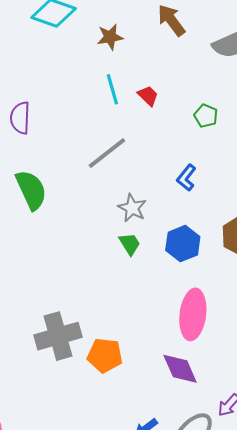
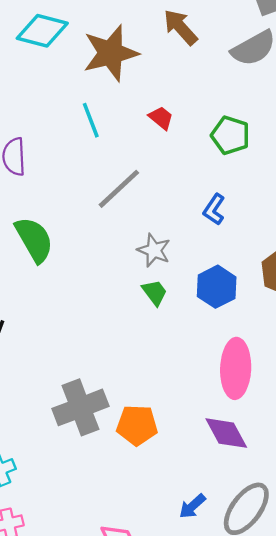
brown star: (110, 37) -> (111, 53), size x1.8
cyan line: (112, 89) -> (91, 120), moved
green pentagon: (206, 116) -> (230, 135), size x1.4

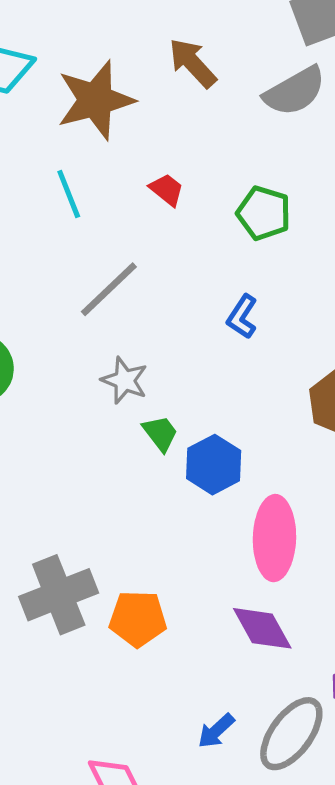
gray star: (154, 250) -> (125, 380), moved
blue hexagon: (217, 287) -> (214, 465), moved

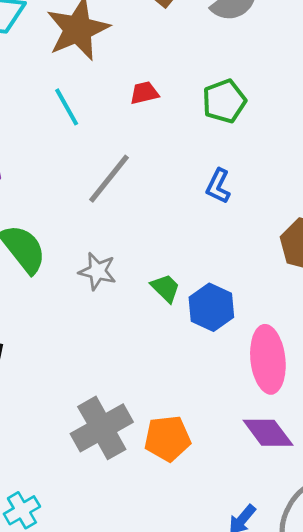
red trapezoid: (167, 190) -> (144, 93), turned -44
green pentagon: (264, 213) -> (224, 101), turned -30
gray star: (125, 380) -> (97, 271), moved

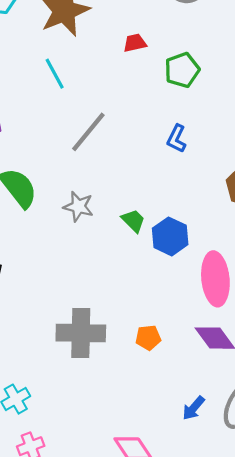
red trapezoid: (144, 93) -> (135, 43), moved
gray cross: (102, 428) -> (81, 333), turned 30
orange pentagon: (168, 438) -> (148, 338), moved, size x0.7

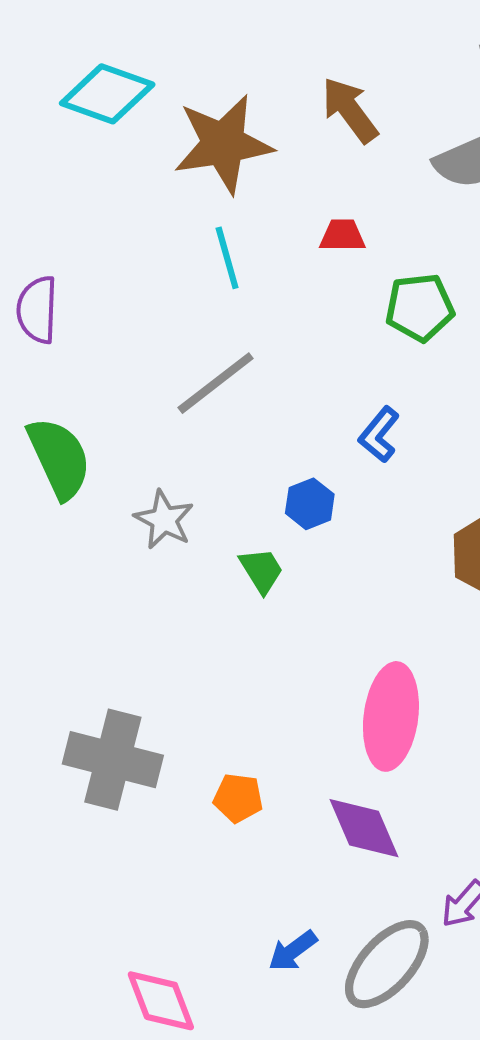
cyan line: (55, 74) -> (227, 258), moved
blue hexagon: (170, 236) -> (310, 504), moved, size x0.7

